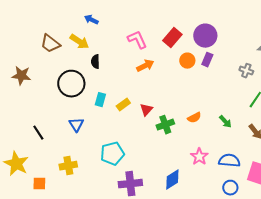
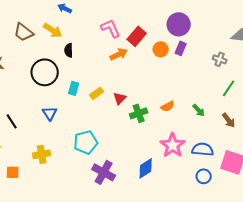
red rectangle: (172, 38) -> (137, 36), moved
pink star: (199, 157) -> (173, 145), size x1.4
purple cross: (130, 184) -> (104, 172), turned 35

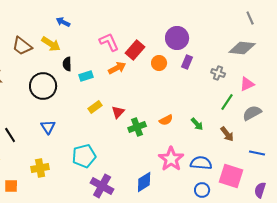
purple rectangle: (181, 48) -> (187, 62), moved
cyan rectangle: (74, 88) -> (86, 76), moved, turned 56

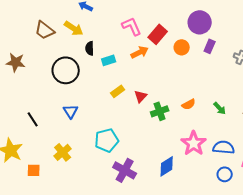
yellow cross: (40, 168) -> (63, 152), turned -30

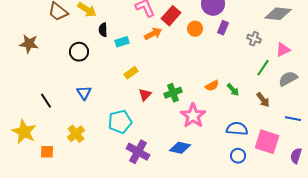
black circle: (66, 70) -> (79, 52), size x0.7
red triangle: (141, 96) -> (145, 95), moved
orange semicircle: (189, 104) -> (212, 86), moved
pink star: (194, 143) -> (193, 116), moved
blue diamond: (167, 166) -> (180, 148), turned 45

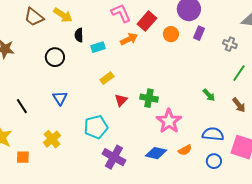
orange semicircle: (212, 86) -> (185, 150), moved
green cross: (173, 93) -> (149, 98), turned 30

